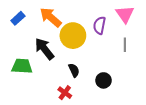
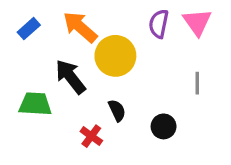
purple semicircle: (99, 25) -> (159, 24), moved
gray line: (125, 45) -> (197, 83), moved
red cross: (65, 93) -> (91, 136), moved

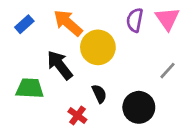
gray line: (197, 83) -> (167, 71), turned 42
black circle: (164, 126) -> (139, 107), size x1.5

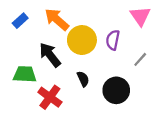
purple semicircle: (135, 20) -> (113, 40), moved
red cross: (77, 116) -> (50, 97), moved, size x1.5

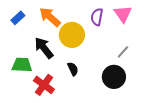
purple semicircle: (113, 40) -> (97, 17), moved
black circle: (116, 90) -> (114, 77), moved

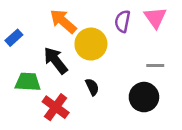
blue rectangle: (18, 18) -> (14, 38), moved
gray line: (123, 52) -> (155, 65), turned 48

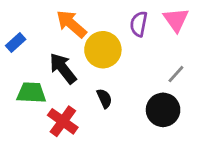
gray line: (155, 65) -> (176, 74), turned -48

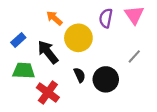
orange arrow: (71, 24) -> (54, 18), size x0.7
blue rectangle: (16, 43) -> (18, 40), moved
black circle: (163, 110) -> (106, 79), moved

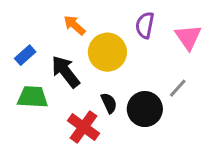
pink triangle: (134, 15) -> (188, 37), moved
gray line: (134, 56) -> (178, 88), moved
red cross: (48, 93) -> (83, 127), moved

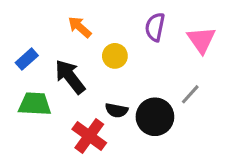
yellow circle: (107, 52) -> (115, 56), size x0.6
black semicircle: (109, 103) -> (117, 110), turned 126

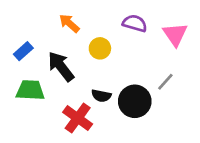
purple semicircle: (155, 27) -> (135, 23), turned 95

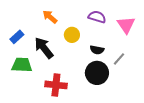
black semicircle: (101, 96) -> (97, 50), moved
red cross: (78, 118) -> (56, 85), turned -30

